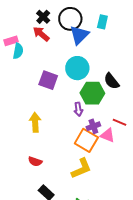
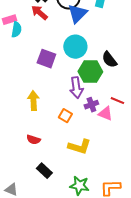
purple arrow: (78, 109) -> (76, 88), size x1.5
orange square: (86, 140) -> (65, 116), moved, size x0.6
yellow L-shape: (81, 168) -> (79, 147), turned 40

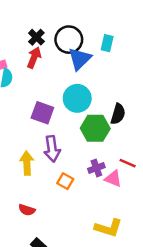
red arrow: (39, 13) -> (34, 58), turned 72
black semicircle: (109, 60) -> (118, 114), turned -126
purple arrow: (76, 88) -> (52, 149), moved
yellow L-shape: (79, 147) -> (108, 228), moved

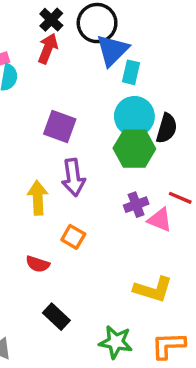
cyan rectangle: (107, 43) -> (131, 72), moved
cyan circle: (77, 98) -> (134, 116), moved
orange square: (65, 181) -> (73, 237), moved

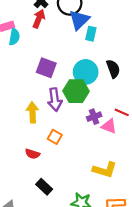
cyan circle: (134, 116) -> (86, 72), moved
black semicircle: (167, 128) -> (113, 69), turned -36
green hexagon: (134, 149) -> (76, 91), moved

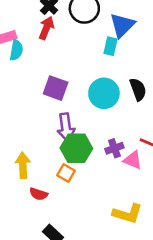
blue triangle: (79, 20) -> (122, 25), moved
green hexagon: (76, 91) -> (76, 148), moved
yellow arrow: (32, 112) -> (23, 165), moved

